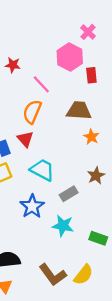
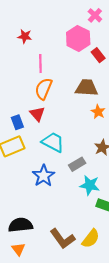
red star: (13, 65) -> (25, 36), moved
red rectangle: (91, 75) -> (98, 55), turned -32
pink line: (41, 84) -> (40, 64), moved, turned 42
cyan star: (63, 226) -> (90, 185), moved

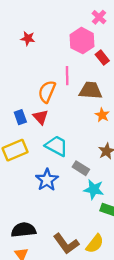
pink line: (40, 64) -> (67, 76), moved
blue rectangle: (17, 122) -> (20, 117), moved
gray rectangle: (77, 164) -> (81, 168), turned 63

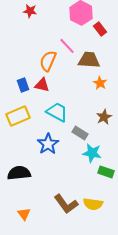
pink line: (67, 76) -> (67, 46), turned -42
red triangle: (41, 117) -> (42, 85), turned -35
black semicircle: (24, 230) -> (19, 173), moved
yellow semicircle: (95, 244) -> (93, 204), turned 60

